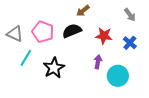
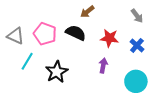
black semicircle: (72, 31) -> (76, 33), turned 48
cyan circle: (118, 76) -> (136, 81), moved

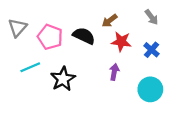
brown arrow: (87, 12) -> (110, 21), moved
gray triangle: (15, 36) -> (17, 28), moved, turned 48
cyan line: (27, 61) -> (30, 67), turned 36

